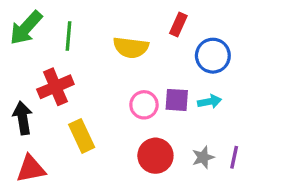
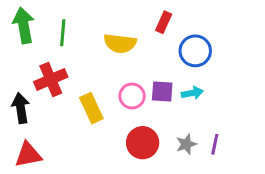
green arrow: (26, 28) -> (24, 25), turned 128
yellow rectangle: (82, 136) -> (91, 108), moved

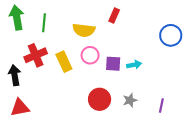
blue circle: (195, 51) -> (171, 35), moved
pink circle: (132, 96) -> (90, 55), moved
yellow rectangle: (91, 108) -> (64, 62), moved
purple line: (215, 144) -> (161, 106), moved

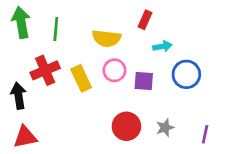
blue circle: (171, 35) -> (186, 74), moved
cyan arrow: (134, 65) -> (162, 46), moved

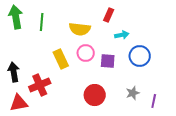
red cross: (45, 70) -> (40, 85), moved
gray star: (165, 128) -> (133, 93), moved

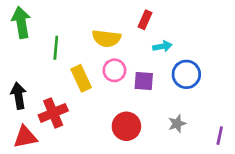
green line: (42, 22) -> (56, 48), moved
purple line: (154, 101) -> (220, 136), moved

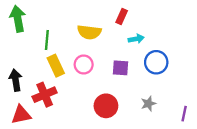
pink circle: (114, 70) -> (84, 64), moved
yellow rectangle: (81, 78) -> (56, 66), moved

